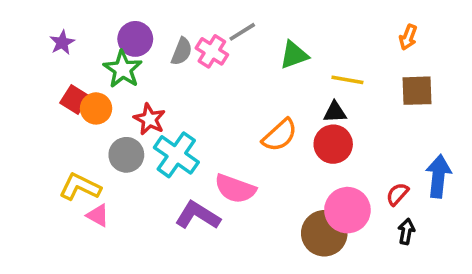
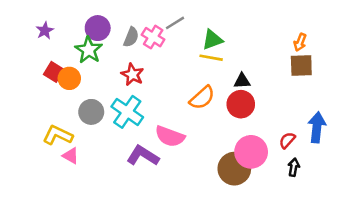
orange arrow: (408, 37) -> (300, 42), moved
yellow line: (347, 80) -> (211, 58), moved
red star: (150, 119) -> (132, 75), moved

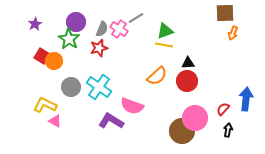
brown square: (301, 65) -> (225, 13), moved
red star: (132, 75) -> (99, 48), moved, turned 30

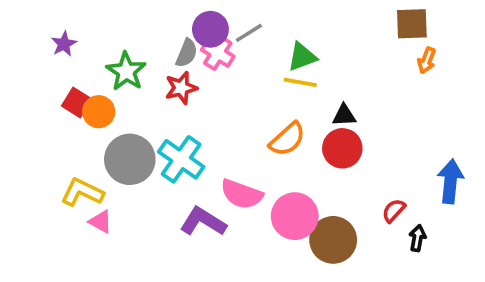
purple circle: (76, 22) -> (210, 29), moved
gray circle: (71, 87) -> (130, 159), size x1.4
red semicircle: (223, 109) -> (394, 211), moved
pink circle: (195, 118) -> (295, 216), moved

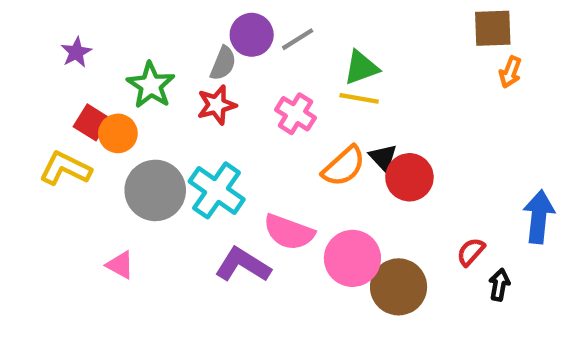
pink cross: (218, 53) -> (295, 114), moved
black triangle: (344, 115) -> (383, 158), moved, turned 50
yellow L-shape: (82, 192) -> (65, 168), moved

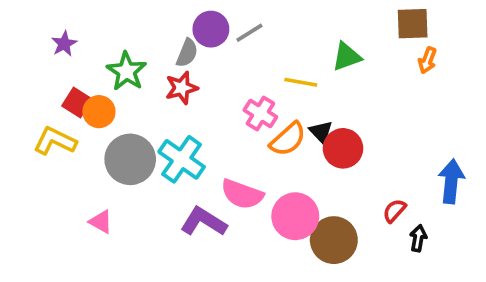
green triangle: (361, 68) -> (347, 57), moved
pink cross: (295, 114) -> (260, 113), moved

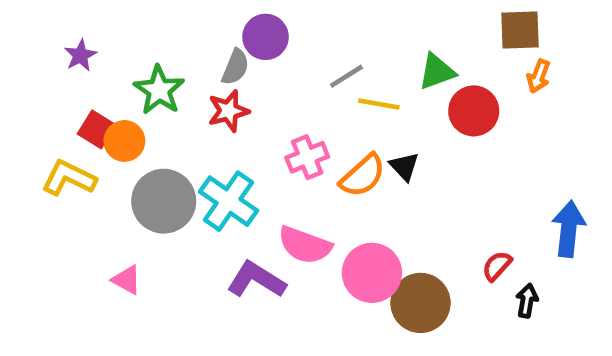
gray line: (249, 33) -> (346, 76), moved
pink cross: (260, 113) -> (307, 157), moved, turned 36
red circle: (343, 148) -> (474, 111), moved

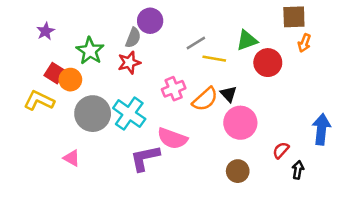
pink circle: (372, 273) -> (240, 123), moved
purple L-shape: (256, 280) -> (145, 158), turned -44
brown circle: (421, 303) -> (238, 171), size x0.7

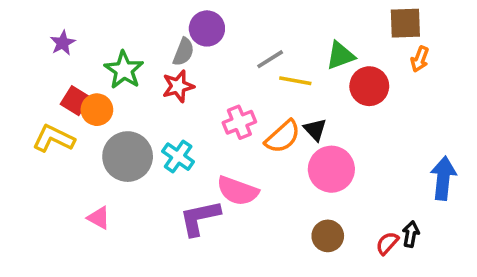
cyan cross: (129, 114) -> (178, 157), size x0.7
red semicircle: (281, 150) -> (387, 243), moved

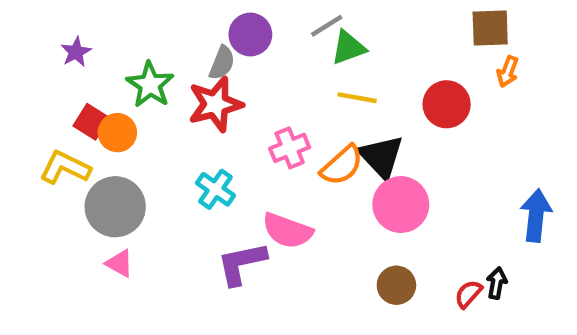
green triangle: (340, 56) -> (348, 48), moved
gray line: (270, 59) -> (327, 26), moved
red star: (178, 86) -> (215, 104), size x1.4
black triangle: (315, 129) -> (381, 157), size x1.6
gray circle: (128, 157) -> (115, 207), moved

